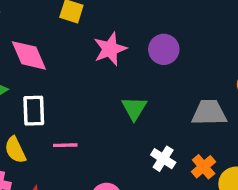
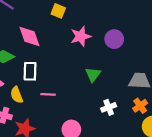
white cross: (163, 159) -> (109, 107), turned 32
orange cross: (204, 167) -> (140, 106), moved

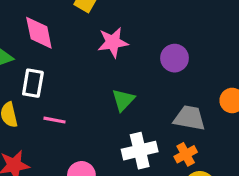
purple circle: (114, 39) -> (175, 58), moved
white cross: (109, 107) -> (140, 151), size x1.5

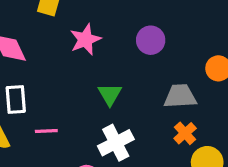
white cross: (140, 151) -> (116, 143), moved

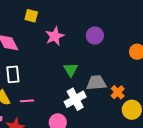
gray trapezoid: (180, 96) -> (96, 83), moved
pink line: (46, 131) -> (27, 101), moved

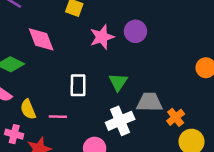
purple circle: (95, 36) -> (135, 31), moved
white rectangle: (13, 74) -> (78, 85), moved

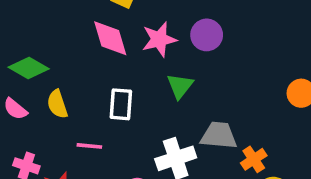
pink diamond: (41, 39) -> (110, 38), moved
green triangle: (118, 82) -> (180, 86), moved
yellow semicircle: (28, 109) -> (57, 104), moved

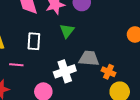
orange cross: (254, 159) -> (109, 72), turned -32

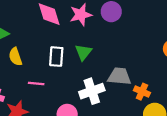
green triangle: (67, 31) -> (83, 52), moved

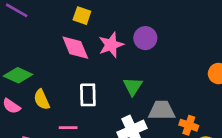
green triangle: (83, 52) -> (133, 86), moved

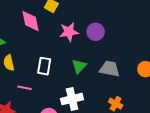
pink diamond: (75, 48) -> (31, 21), moved
gray trapezoid: (162, 110) -> (110, 69), moved

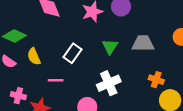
white rectangle: (44, 66) -> (72, 53), turned 36

